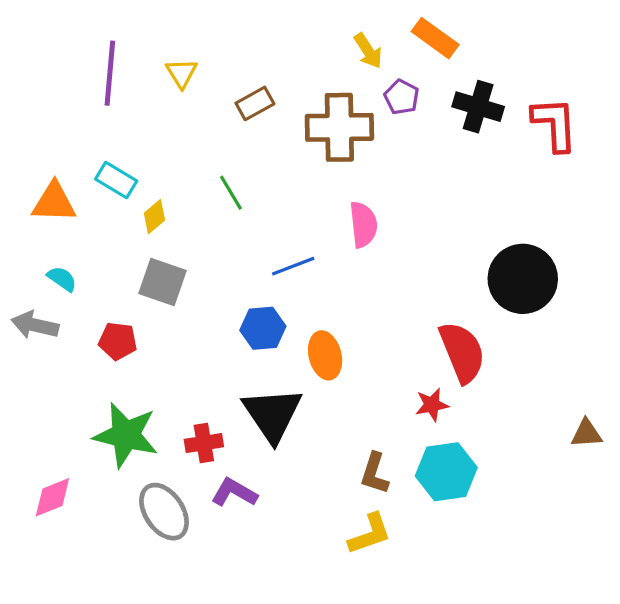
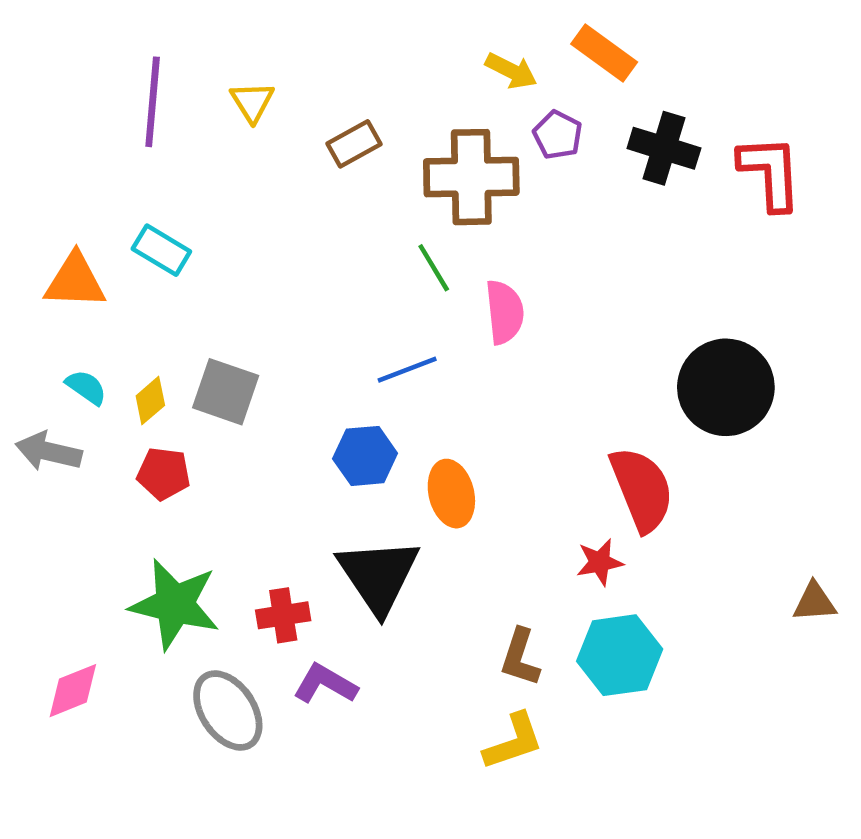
yellow arrow: (368, 51) -> (511, 71), turned -30
green line: (231, 193) -> (434, 268), moved
yellow diamond: (154, 217) -> (150, 401), moved

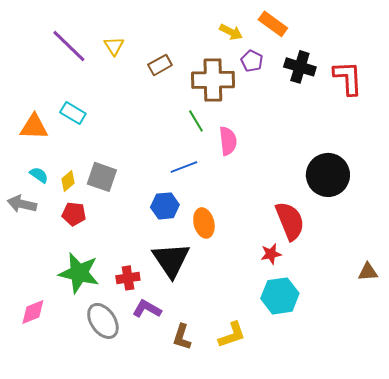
purple line: (153, 102) -> (69, 46), turned -51
brown L-shape: (520, 657) -> (182, 337), moved

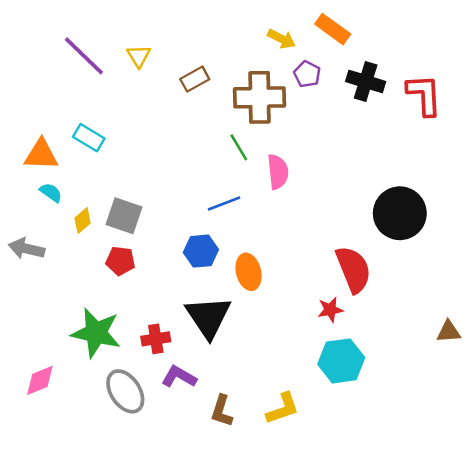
cyan semicircle: (39, 175) -> (51, 193), moved
red pentagon: (74, 214) -> (120, 261), moved

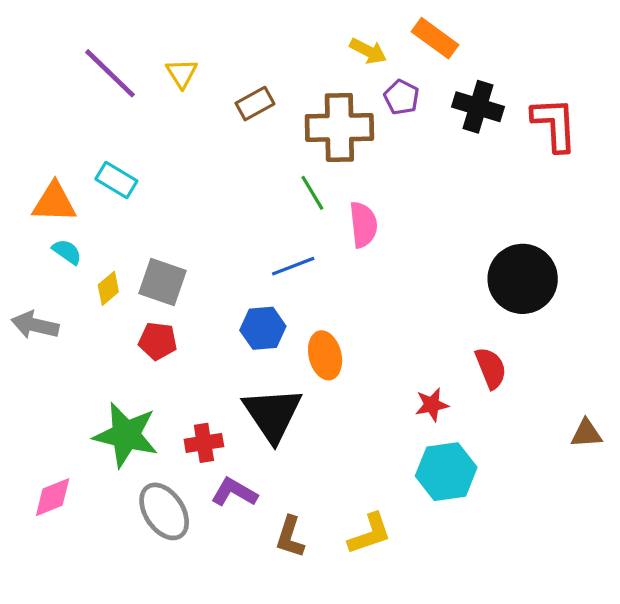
red semicircle: (353, 269) -> (491, 368), moved, size x0.7

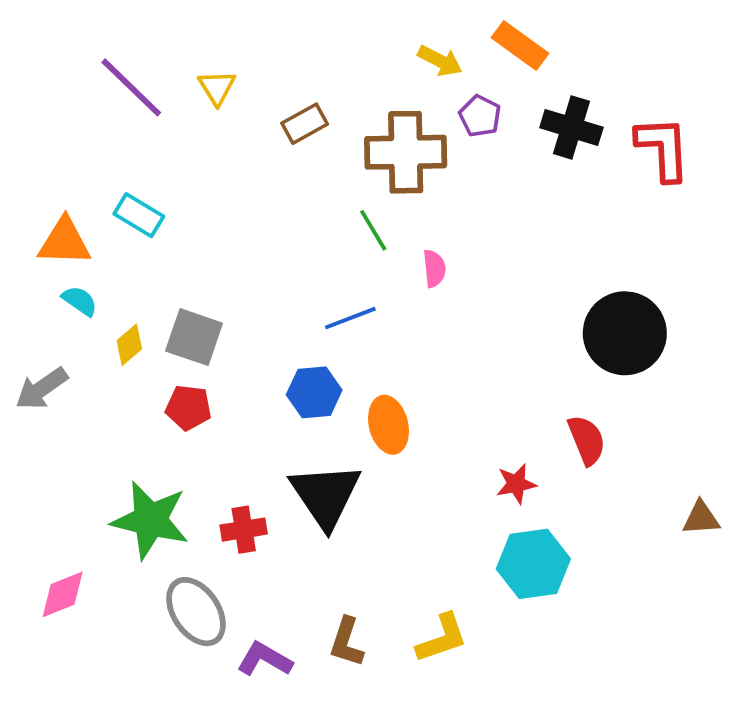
pink semicircle: (363, 225) -> (434, 268), size x0.7
gray arrow: (35, 325) -> (42, 389), turned -48
purple L-shape: (234, 492) -> (265, 659), moved

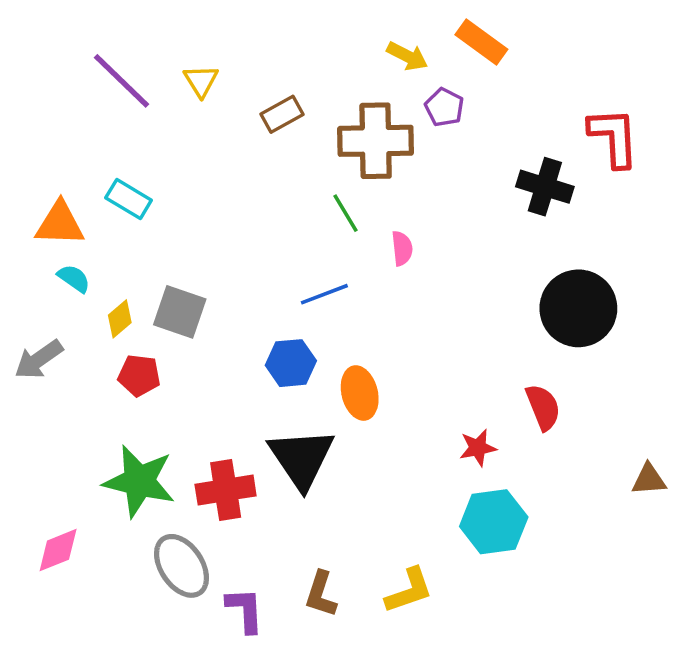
black cross: (571, 127) -> (545, 187), moved
red pentagon: (188, 408) -> (139, 375), moved
red cross: (244, 530) -> (226, 490), size x1.4
purple L-shape: (265, 659) -> (245, 610), turned 57

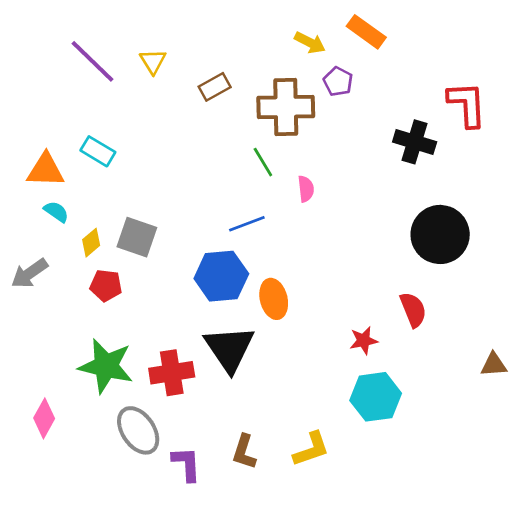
blue hexagon: (291, 363) -> (221, 276), size x1.4
pink diamond: (58, 550) -> (44, 418), turned -39

